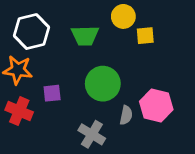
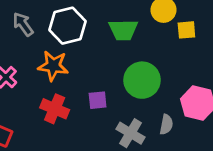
purple square: (52, 93) -> (98, 100), moved
gray semicircle: (126, 115) -> (166, 125), moved

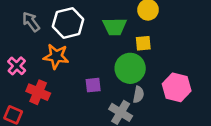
yellow square: (186, 30) -> (143, 43), moved
red cross: (55, 109) -> (38, 92), moved
gray semicircle: (166, 125) -> (138, 95), moved

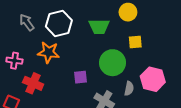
yellow square: (143, 43) -> (135, 42), moved
pink cross: (17, 66) -> (14, 61), turned -35
gray semicircle: (138, 95) -> (129, 88), moved

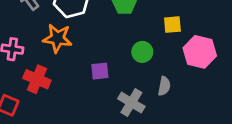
green circle: (112, 63) -> (142, 52), size x0.6
pink hexagon: (153, 79) -> (200, 52), moved

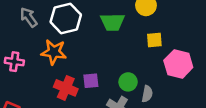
green circle: (142, 52) -> (128, 82), moved
red cross: (37, 79) -> (66, 88), moved

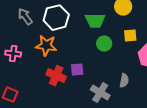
green circle: (128, 82) -> (104, 44), moved

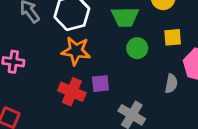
orange star: (46, 46) -> (76, 51), moved
gray semicircle: (124, 81) -> (171, 84), moved

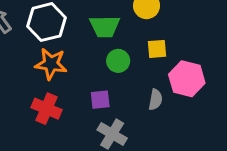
purple square: (100, 84) -> (100, 100), moved

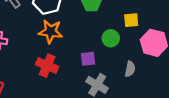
green circle: (118, 61) -> (111, 38), moved
gray semicircle: (155, 100) -> (130, 69), moved

